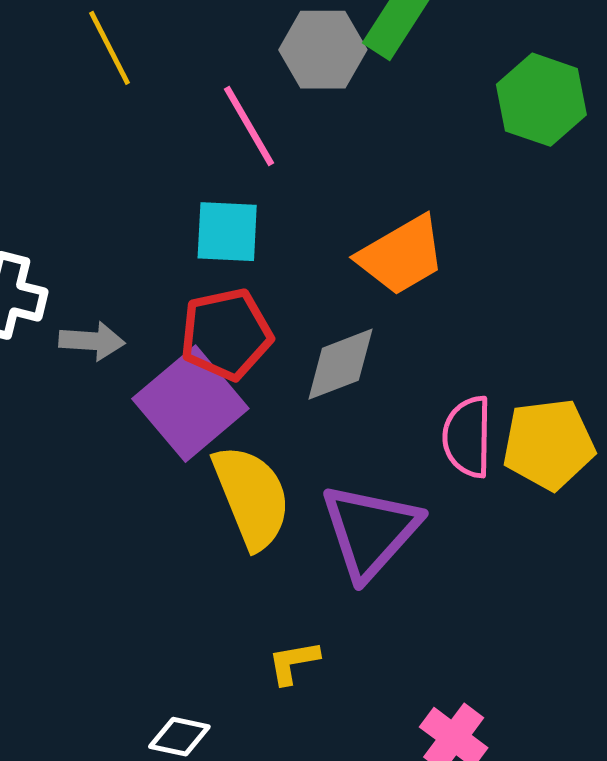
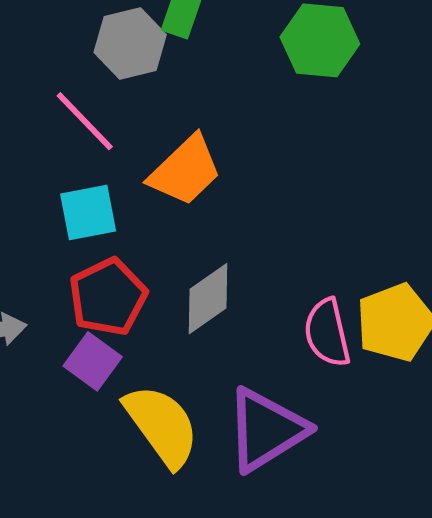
orange trapezoid: (401, 255) -> (185, 171), moved
purple square: (190, 404) -> (93, 361), size x0.6
purple triangle: (370, 531) -> (266, 430), turned 30

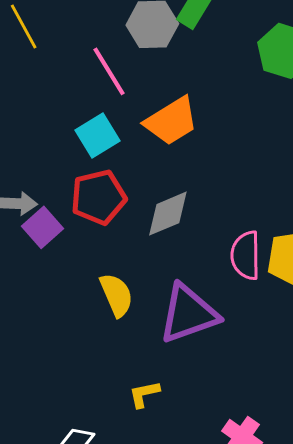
cyan square: (88, 212) -> (98, 135), turned -33
purple square: (93, 361) -> (42, 227), moved
yellow semicircle: (162, 426) -> (116, 295), size x0.7

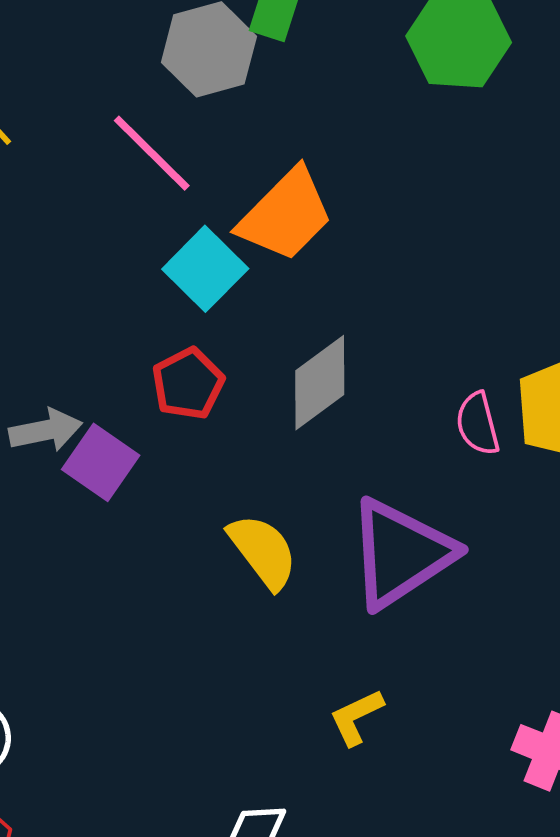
cyan square: (98, 135) -> (205, 269), moved
red pentagon: (98, 197) -> (188, 384), size x0.7
pink semicircle: (246, 255) -> (478, 424), size x0.7

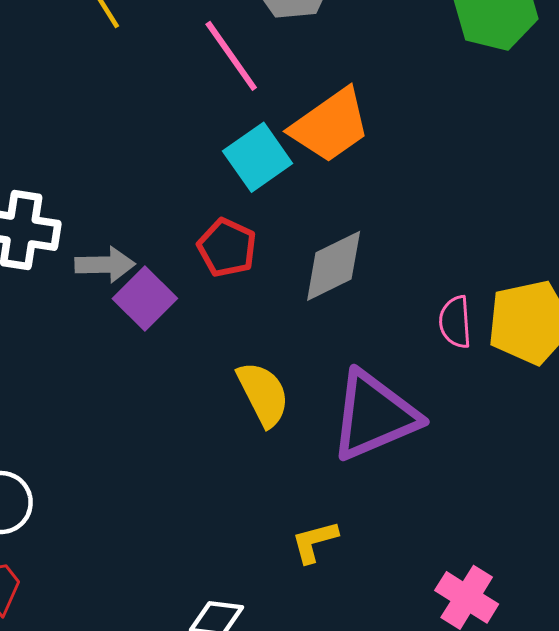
red pentagon: (188, 384) -> (227, 248), turned -30

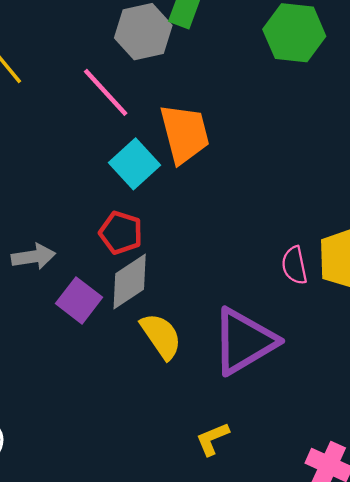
orange trapezoid: (330, 125) -> (185, 134), turned -62
gray diamond: (334, 266) -> (130, 281), moved
purple square: (145, 298) -> (79, 300), moved

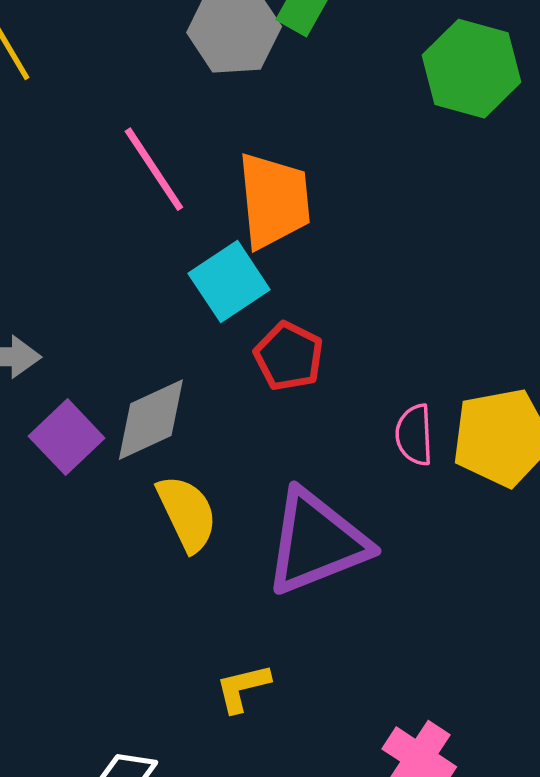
pink line: (106, 92) -> (154, 169), moved
cyan square: (135, 164) -> (229, 282), moved
red pentagon: (121, 233) -> (289, 356), moved

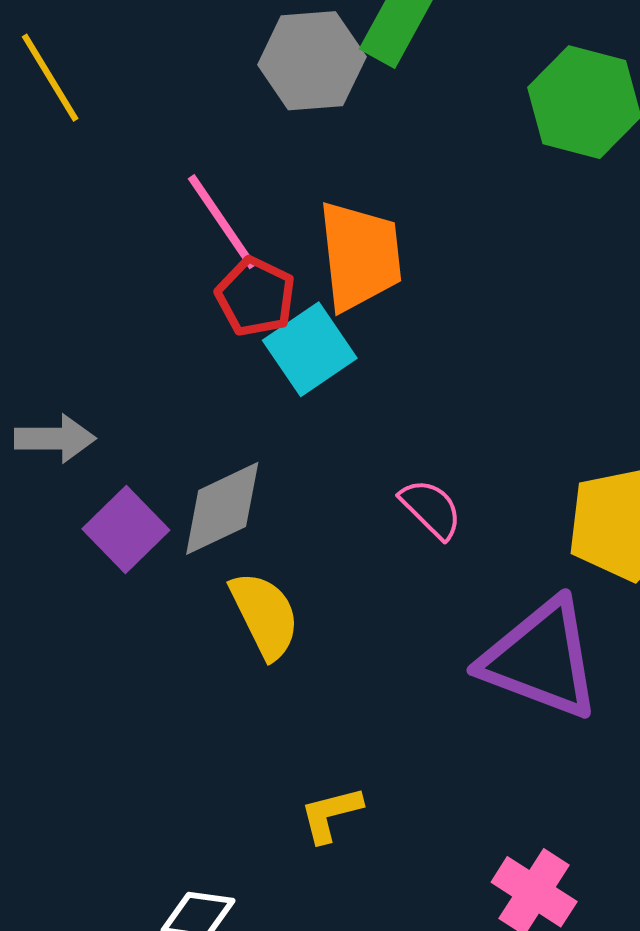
red pentagon: (289, 356) -> (256, 297), moved
pink semicircle: (414, 435) -> (431, 509), moved, turned 138
purple triangle: (316, 542) -> (541, 659), moved, turned 43

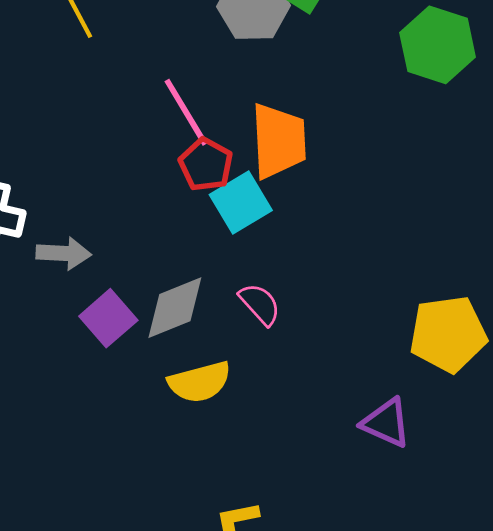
pink semicircle: (431, 509) -> (260, 304), moved
yellow semicircle: (265, 615) -> (200, 382), turned 98
purple triangle: (541, 659) -> (386, 423), size x0.6

